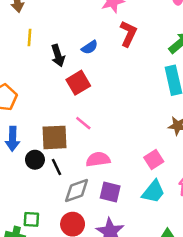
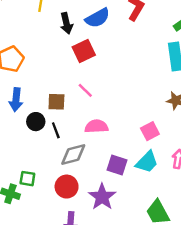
blue semicircle: (90, 47) -> (98, 18), size x1.5
brown square: (55, 137) -> (56, 102), size x0.7
purple square: (110, 192) -> (117, 165), moved

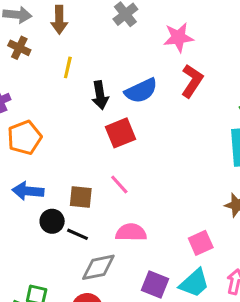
blue arrow: (16, 100) -> (28, 191), turned 85
black line: (56, 130) -> (78, 234), turned -49

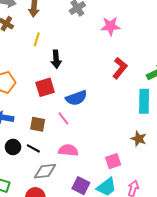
red L-shape: (192, 81) -> (120, 68), moved
blue semicircle: (141, 91) -> (76, 98), moved
red square: (120, 133) -> (45, 87), moved
black circle: (52, 221) -> (13, 147), moved

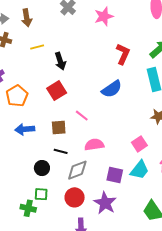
yellow line: (37, 39) -> (37, 47), turned 72
blue semicircle: (76, 98) -> (112, 89), moved
black circle: (13, 147) -> (42, 168), moved

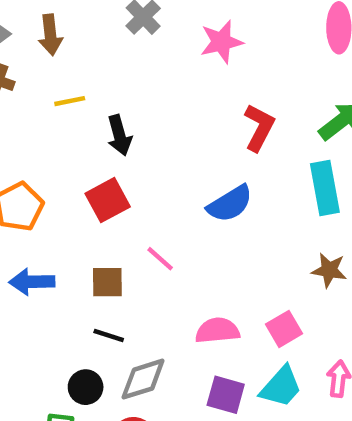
pink semicircle: (94, 145) -> (217, 331), moved
black circle: (42, 168) -> (86, 387), moved

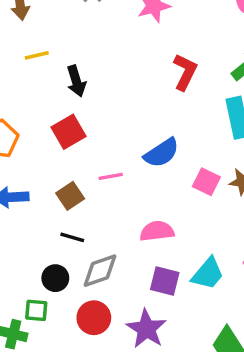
blue semicircle: (230, 204) -> (161, 153), moved
pink line: (160, 259) -> (111, 176), turned -50
brown square: (107, 282) -> (70, 196), turned -32
pink square: (284, 329) -> (206, 182), moved, turned -32

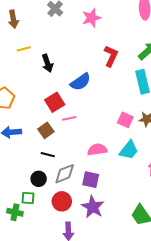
red square: (68, 132) -> (55, 102), moved
blue semicircle: (161, 153) -> (80, 82), moved
cyan trapezoid: (208, 274) -> (129, 150), moved
purple square: (165, 281) -> (91, 180), moved

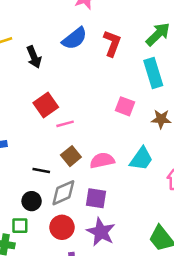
blue semicircle: (80, 82) -> (75, 38), moved
pink square: (125, 120) -> (125, 106), moved
brown square: (46, 130) -> (71, 156), moved

